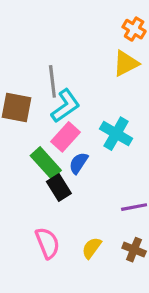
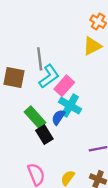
cyan cross: (116, 134) -> (70, 106), moved
pink rectangle: (65, 137) -> (64, 86), moved

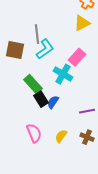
pink rectangle: (64, 86) -> (77, 57), moved
blue semicircle: (58, 117) -> (53, 102), moved

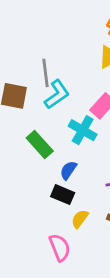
black rectangle: (41, 99) -> (63, 195), moved, turned -35
pink semicircle: (34, 133) -> (60, 248), moved

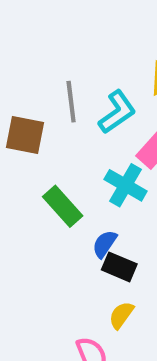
cyan L-shape: (57, 94) -> (117, 112), moved
black rectangle: (63, 195) -> (119, 267), moved

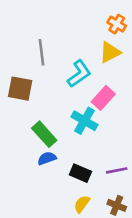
gray line: (71, 102) -> (42, 52), moved
blue semicircle: (105, 244) -> (47, 158), moved, turned 36

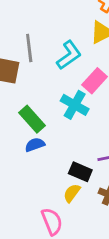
gray line: (42, 52) -> (29, 48), moved
black rectangle: (80, 173) -> (80, 172), moved

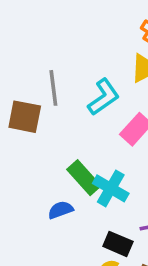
cyan cross: (75, 105) -> (111, 188), moved
green rectangle: (32, 119) -> (84, 178), moved

